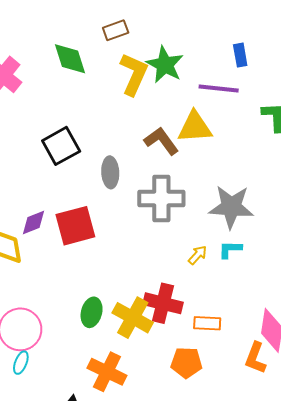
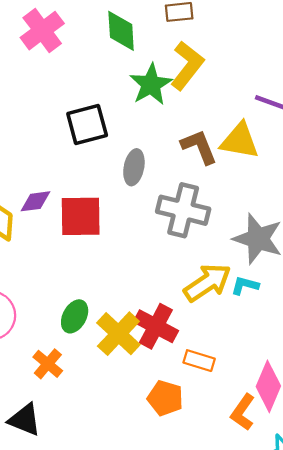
green star: (165, 65) -> (151, 84), moved
yellow arrow: (198, 255) -> (207, 283), size x2.0
orange cross: (107, 372) -> (48, 364), moved, size x0.7

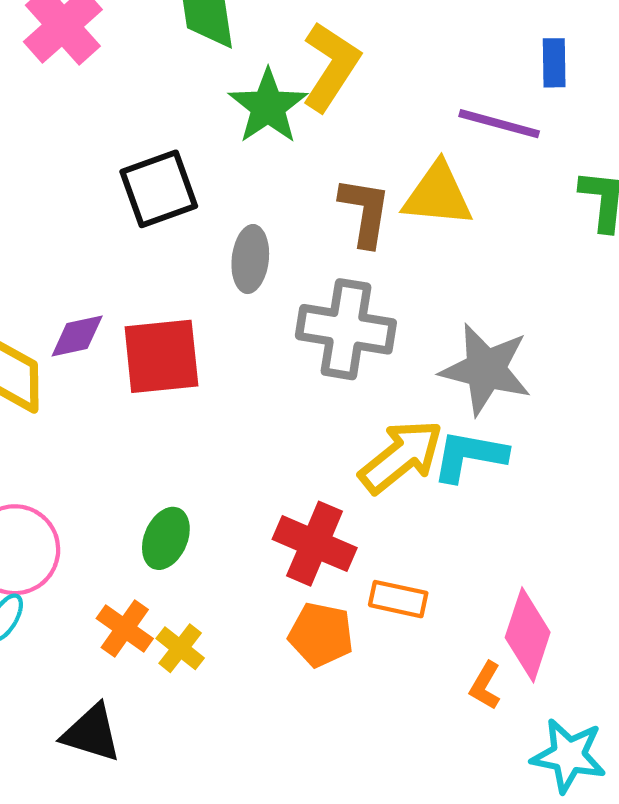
brown L-shape: (199, 147) -> (365, 212), turned 36
cyan L-shape: (245, 285) -> (469, 456), size x1.5
yellow cross: (118, 334) -> (180, 648), moved, size x0.6
orange pentagon: (165, 398) -> (321, 635), moved
orange L-shape: (243, 412) -> (485, 686), size x0.7

